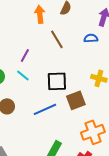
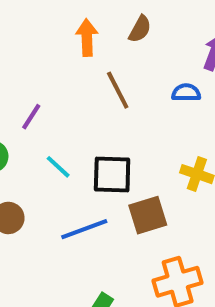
purple line: (25, 55) -> (31, 117), moved
cyan line: (23, 75) -> (58, 167), moved

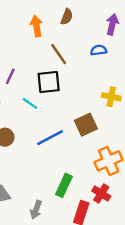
black square: (112, 174) -> (49, 82), moved

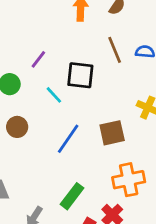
brown line: (59, 54) -> (115, 50), moved
blue line: (50, 138) -> (68, 139), turned -40

